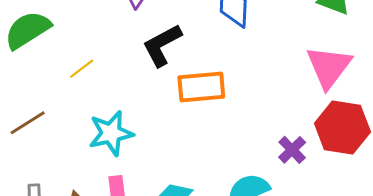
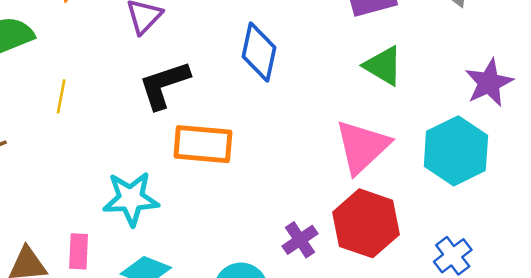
yellow line: (82, 69) -> (61, 96), turned -52
cyan star: (111, 133) -> (131, 199), moved

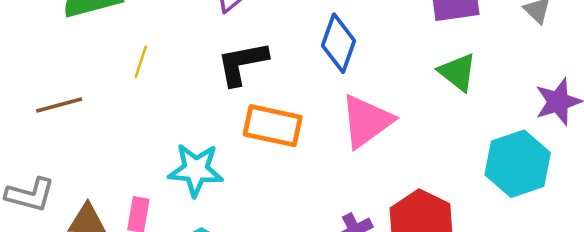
pink triangle: (362, 147) -> (366, 121), moved

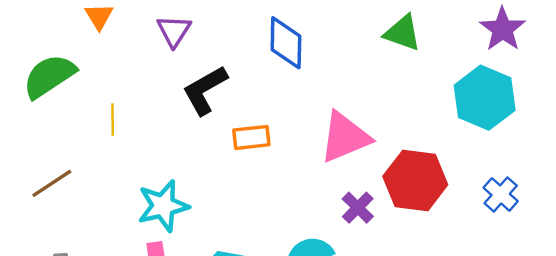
pink triangle: (366, 121) -> (345, 137), moved, turned 32
orange rectangle: (273, 126) -> (251, 137), size x0.7
cyan star: (196, 170) -> (163, 206), moved

